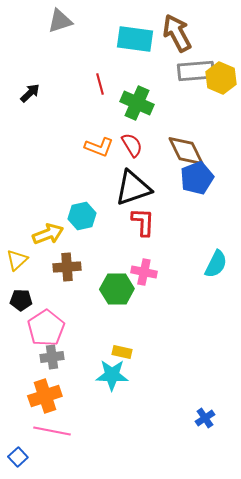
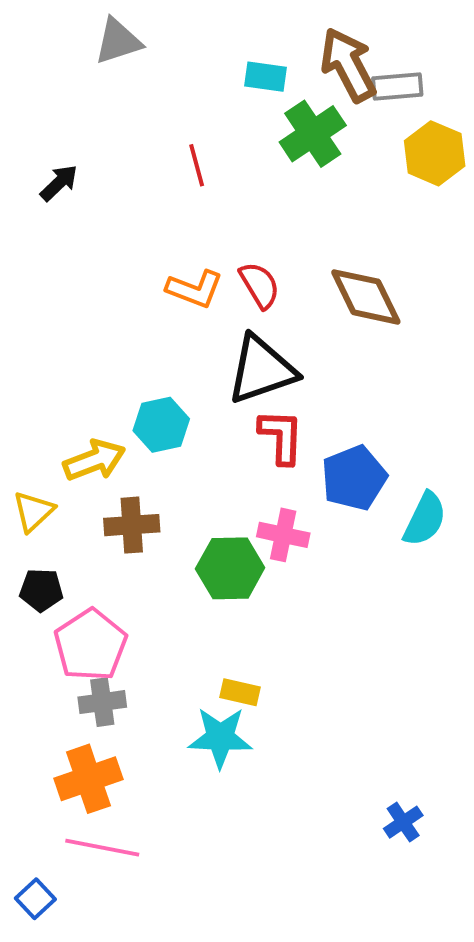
cyan rectangle: (135, 39) -> (265, 77), size x0.6
gray rectangle: (196, 71) -> (397, 86), moved, size x0.7
green cross: (137, 103) -> (313, 134), moved, turned 32
blue pentagon: (197, 178) -> (354, 478), moved

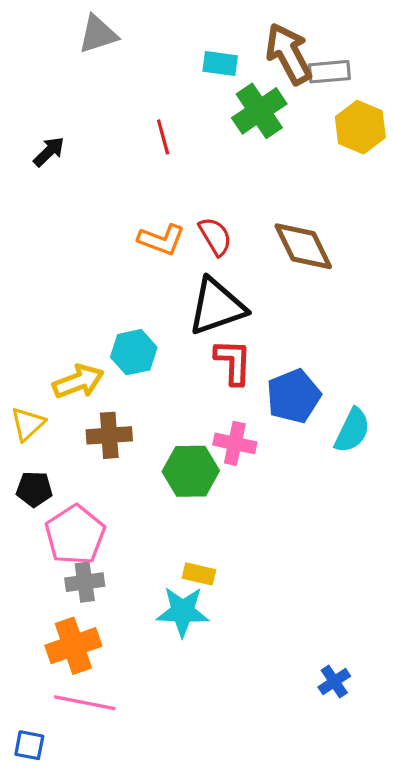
blue square: (35, 899) -> (29, 745), turned -36

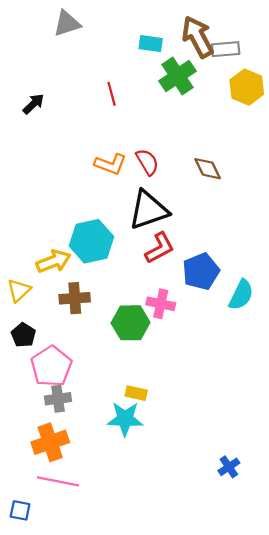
brown diamond: (303, 246) -> (208, 169), size x0.7
cyan hexagon: (134, 352) -> (91, 241), size x1.4
red L-shape: (233, 362) -> (160, 248), turned 60
black pentagon: (34, 489) -> (23, 335), turned 30

